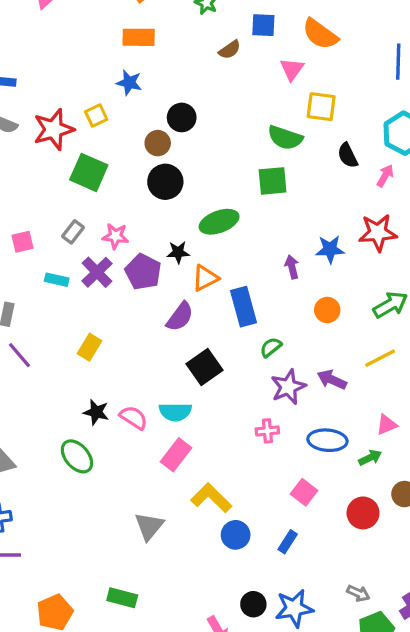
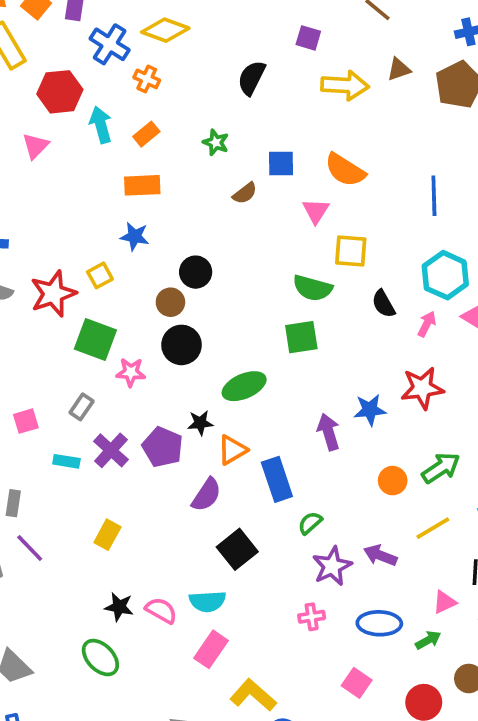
pink star: (115, 236) -> (131, 372), moved
purple arrow: (292, 267) -> (329, 432), size x1.4
orange circle: (327, 310) -> (393, 481), moved

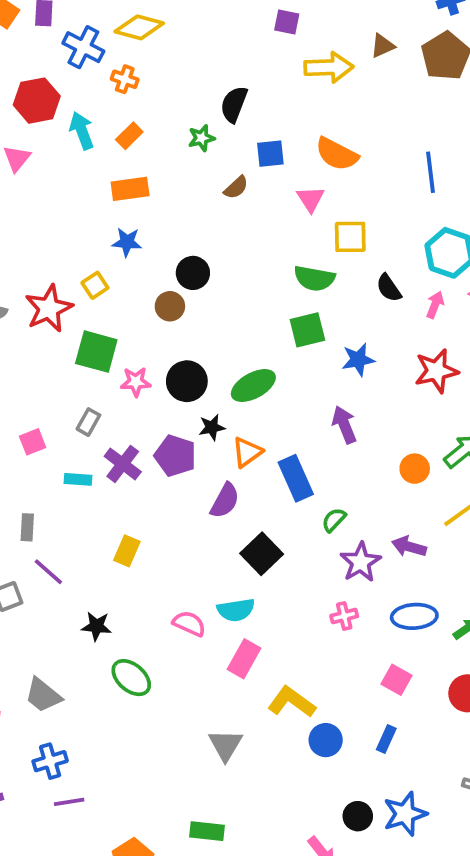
black semicircle: (252, 78) -> (234, 104), moved
green star: (216, 142) -> (201, 138), turned -30
black circle: (182, 345) -> (187, 381), moved
blue star: (370, 410) -> (358, 360), moved
black star: (119, 607) -> (97, 626), moved

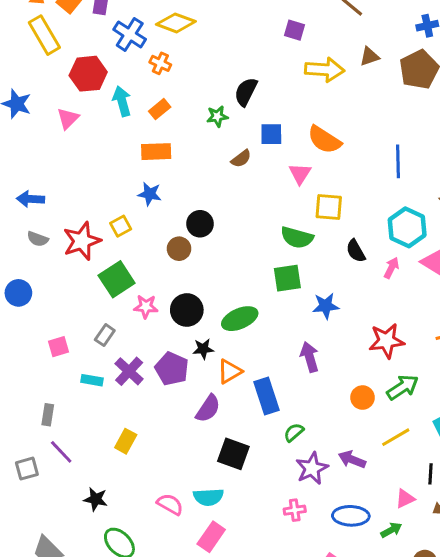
green square: (96, 352) -> (117, 279), turned 36
red star: (436, 371) -> (387, 341), moved
black square: (262, 554) -> (233, 454), turned -32

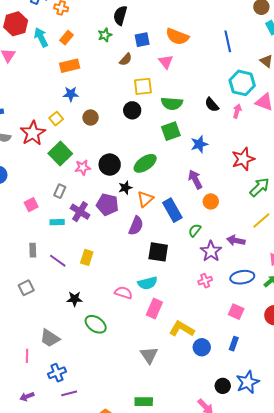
yellow square: (329, 207) -> (143, 86), moved
black circle: (200, 224) -> (132, 110), moved
brown circle: (179, 249) -> (91, 118), moved
orange circle: (362, 398) -> (211, 201), moved
purple line: (61, 452) -> (58, 261), moved

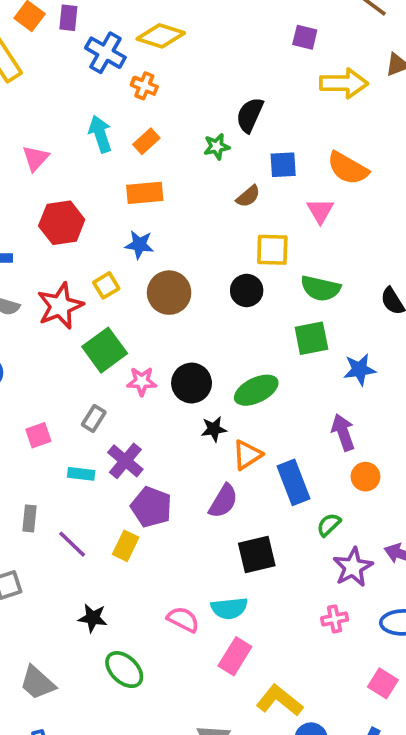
red hexagon: (16, 24) -> (62, 223), moved
brown circle: (91, 118) -> (169, 293), size x1.5
purple pentagon: (107, 205) -> (151, 507), moved
black square: (158, 252) -> (257, 555), turned -30

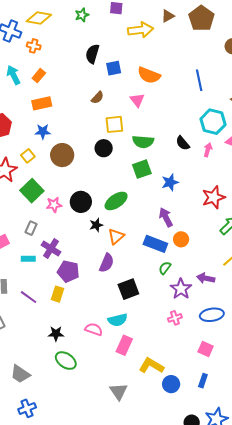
green star: (217, 147) -> (82, 15), moved
blue square: (283, 165) -> (114, 68), moved
blue rectangle: (293, 482) -> (155, 244), moved, turned -40
black star: (93, 618) -> (56, 334), moved

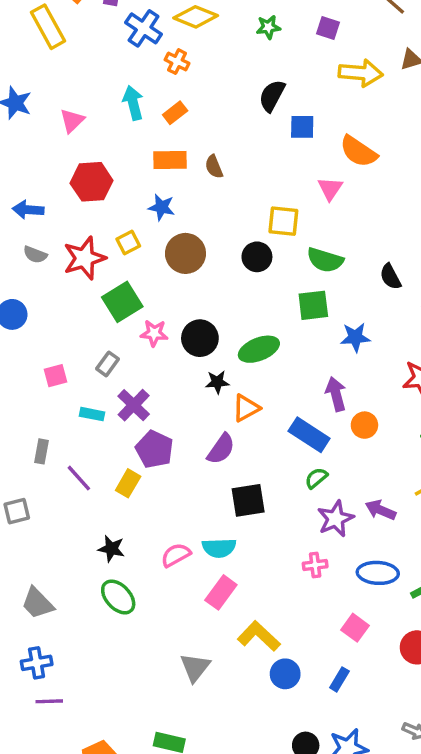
brown semicircle: (97, 98) -> (214, 167), moved, turned 104
orange circle: (181, 239) -> (364, 425), moved
pink semicircle: (94, 329) -> (176, 555), turned -60

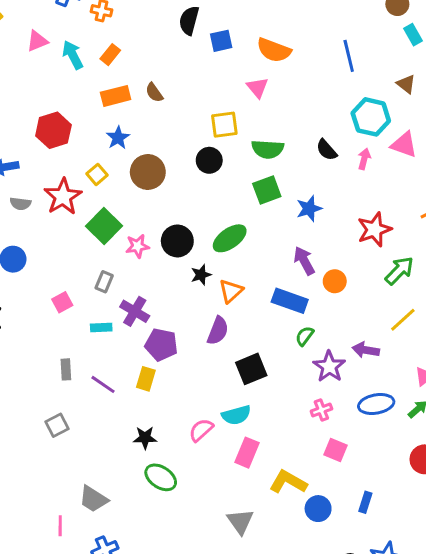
pink triangle: (72, 121) -> (37, 41), moved, turned 35
blue star: (161, 207) -> (118, 138), turned -30
pink square: (355, 628) -> (336, 450), moved

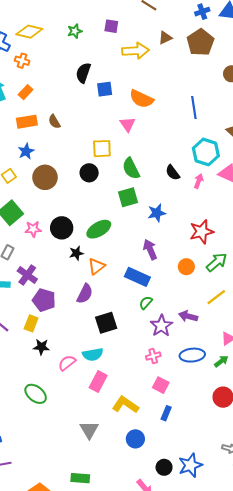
green semicircle: (268, 149) -> (131, 168), turned 55
orange circle: (335, 281) -> (186, 267), moved
black star: (145, 438) -> (41, 347), moved
blue rectangle: (365, 502) -> (166, 413), moved
blue circle: (318, 509) -> (135, 439), moved

